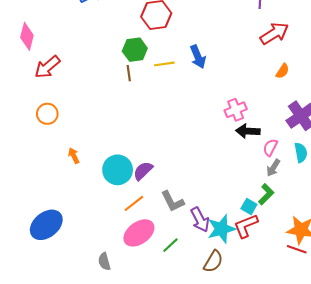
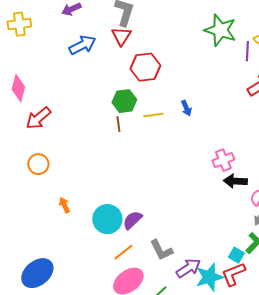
blue arrow: (198, 57) -> (186, 108), size x0.7
purple arrow: (200, 220) -> (188, 268), turned -95

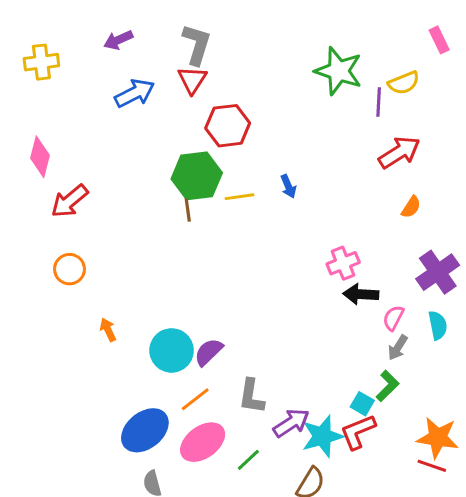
green hexagon: (124, 101) -> (197, 176), size x1.4
gray L-shape: (161, 250) -> (251, 396), turned 35
blue ellipse: (37, 273) -> (145, 430), moved

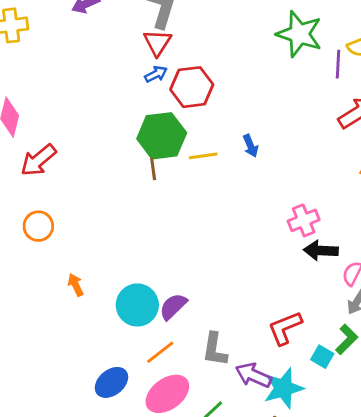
blue arrow: (135, 93) -> (156, 74), moved, size x0.6
purple arrow: (291, 423) -> (253, 375), turned -123
blue ellipse: (145, 430) -> (111, 382), size x0.7
red L-shape: (358, 432) -> (285, 328), moved

